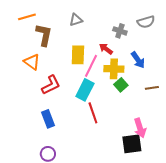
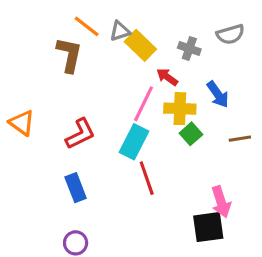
orange line: (27, 17) -> (87, 26), moved, turned 54
yellow rectangle: (78, 55) -> (140, 45), moved, turned -48
orange triangle: (32, 62) -> (22, 123), moved

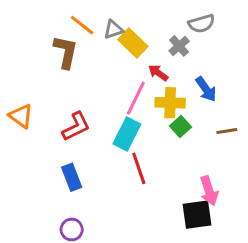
gray semicircle: (230, 34) -> (201, 24), moved
gray cross: (189, 49) -> (179, 46), turned 30

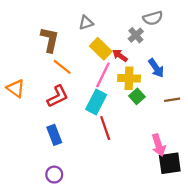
orange line: (82, 25) -> (62, 67), moved
yellow rectangle: (133, 43) -> (101, 49), moved
black square: (197, 215) -> (170, 163), moved

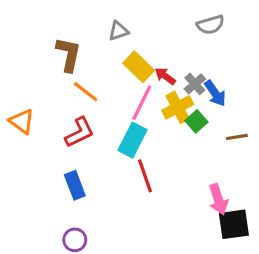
gray cross: (136, 35) -> (195, 84), moved
yellow cross: (129, 78) -> (178, 107), turned -30
green square: (137, 96) -> (196, 121), moved

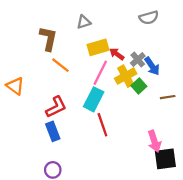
yellow rectangle: (139, 67) -> (98, 47), turned -60
red L-shape: (79, 132) -> (56, 107), moved

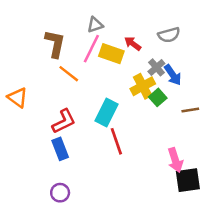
gray semicircle: (149, 18) -> (169, 35), moved
yellow rectangle: (98, 47) -> (111, 54), turned 35
red arrow: (117, 54) -> (133, 44), moved
pink line: (100, 73) -> (91, 49), moved

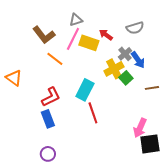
brown L-shape: (55, 44) -> (44, 35), turned 130
pink arrow: (175, 160) -> (140, 128), turned 42

